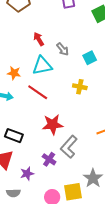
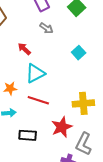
gray arrow: (63, 49) -> (46, 28), moved
yellow cross: (80, 87) -> (83, 103), moved, size x1.5
black rectangle: (14, 136) -> (28, 135), moved

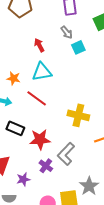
cyan square: (79, 53) -> (78, 47), moved
red star: (62, 127) -> (40, 139), moved

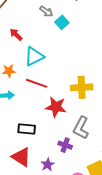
red arrow: (39, 45) -> (16, 35), moved
black rectangle: (15, 128) -> (27, 129), moved
red star: (40, 139) -> (56, 107), moved, turned 30

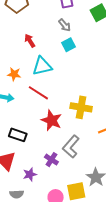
cyan square: (62, 22) -> (69, 45), moved

